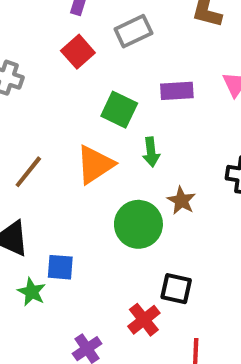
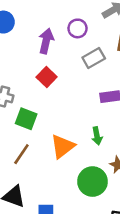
gray rectangle: (133, 31) -> (94, 58), moved
green square: (119, 110) -> (26, 119), moved

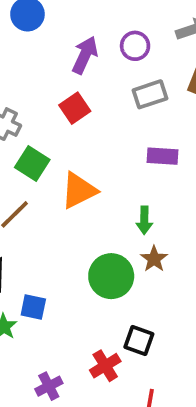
green arrow: (97, 136) -> (144, 220), moved
orange triangle: (63, 146) -> (79, 191), moved

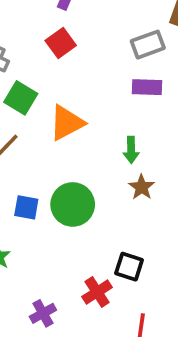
gray rectangle: (150, 94) -> (148, 45), moved
green circle: (111, 276) -> (73, 204), moved
blue square: (33, 307) -> (26, 207), moved

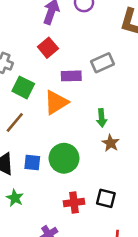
gray rectangle: (148, 45) -> (103, 63), moved
purple rectangle: (147, 87) -> (71, 76), moved
red cross: (97, 292) -> (74, 203), moved, turned 30

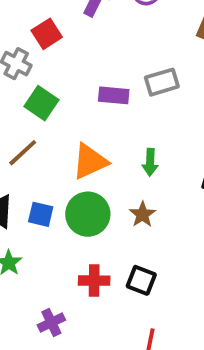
red square: (48, 48) -> (47, 34), moved
orange triangle: (56, 102) -> (90, 161), moved
brown star: (111, 143) -> (142, 214), moved

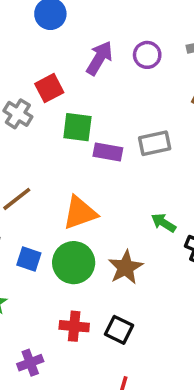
green square: (41, 103) -> (77, 127), moved, turned -32
green arrow: (150, 162) -> (164, 223), moved, turned 115
brown star: (142, 214) -> (125, 267), size x1.4

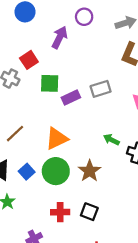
purple circle: (147, 55) -> (84, 17), moved
purple rectangle: (108, 152) -> (71, 97), turned -30
blue square: (29, 259) -> (27, 172), turned 35

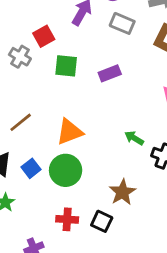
gray rectangle: (101, 89) -> (122, 23), moved, turned 36
purple rectangle: (71, 97) -> (110, 73), moved
brown star: (90, 171) -> (122, 192), moved

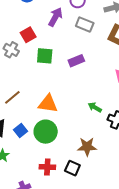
orange triangle: (69, 132) -> (48, 104), turned 30
brown star: (122, 192) -> (87, 147), turned 30

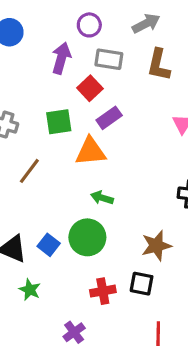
red square: (28, 35) -> (90, 88), moved
brown line: (12, 97) -> (29, 171), moved
orange triangle: (48, 104) -> (91, 152), moved
green arrow: (95, 107) -> (102, 198), moved

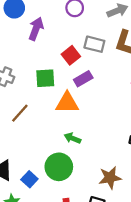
purple arrow: (61, 58) -> (36, 29), moved
gray rectangle: (109, 59) -> (94, 44), moved
blue square: (49, 245) -> (29, 179), moved

